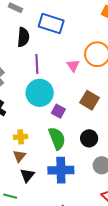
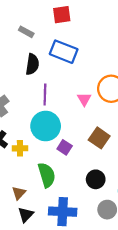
yellow cross: (21, 137) -> (20, 148), moved
green semicircle: (57, 138) -> (47, 175), moved

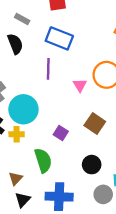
black semicircle: (32, 64) -> (15, 44), moved, turned -30
purple line: (45, 94) -> (48, 69), moved
cyan circle: (46, 126) -> (23, 109), moved

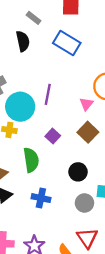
purple line: (48, 69) -> (48, 94), moved
pink triangle: (80, 85) -> (86, 104), moved
blue cross: (59, 197) -> (41, 198), size x0.7

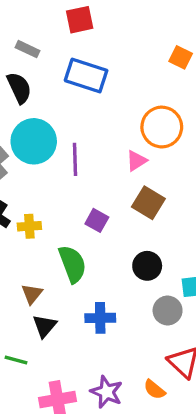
pink triangle: (86, 104) -> (136, 161), turned 32
cyan circle: (20, 107) -> (34, 141), moved

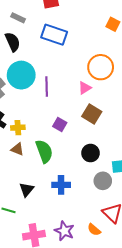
brown triangle: (32, 294) -> (17, 149), moved, turned -48

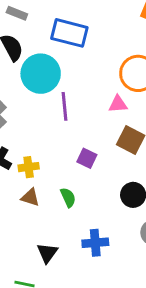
cyan circle: (21, 75) -> (41, 74), moved
pink triangle: (85, 88) -> (118, 104), turned 32
green semicircle: (44, 151) -> (68, 197), size x0.6

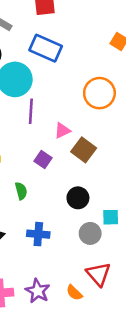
pink triangle: (118, 104) -> (62, 131), moved, turned -30

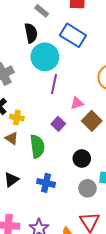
green semicircle: (21, 191) -> (37, 146), size x1.6

